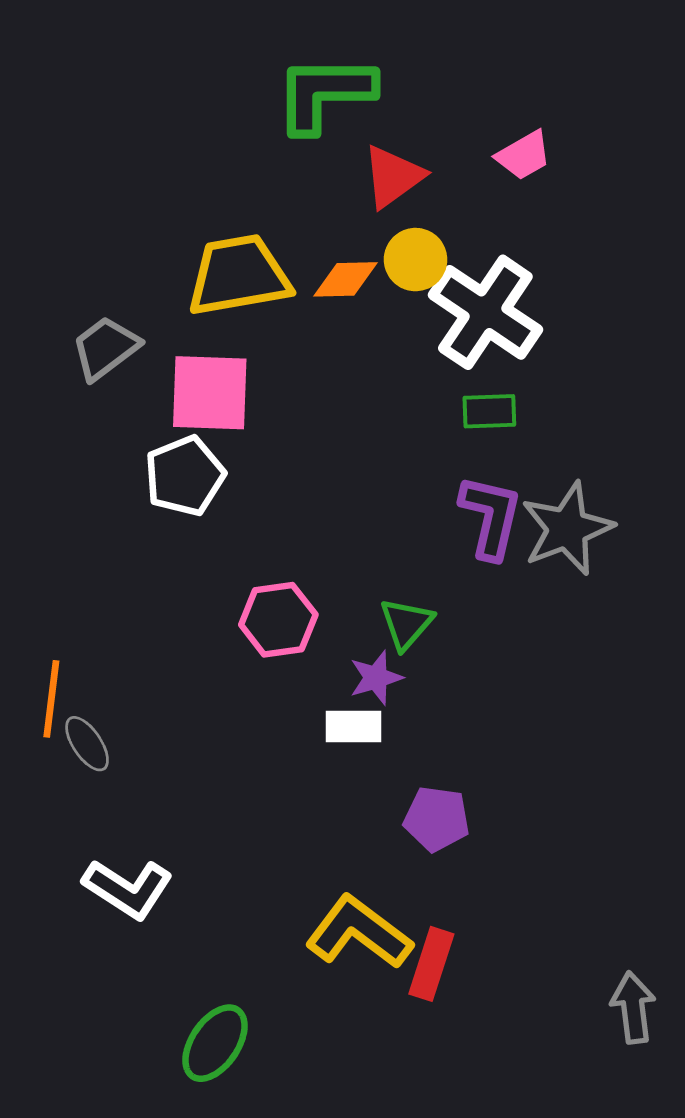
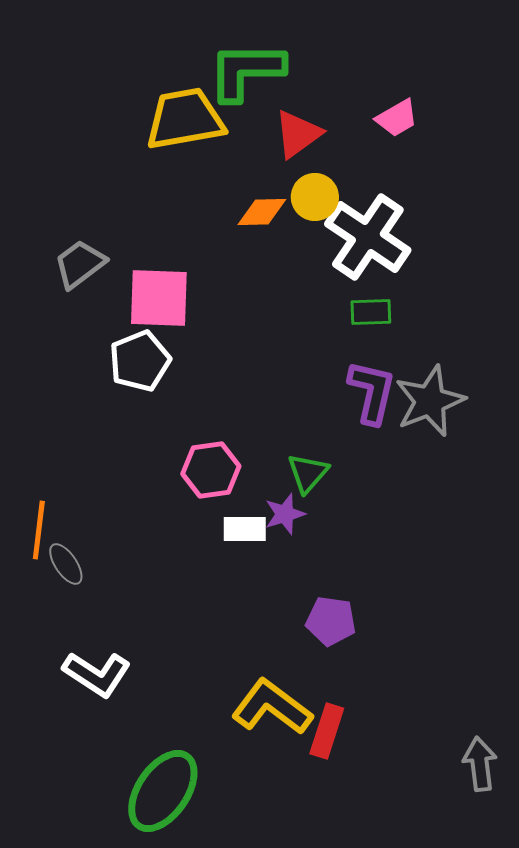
yellow trapezoid: (239, 275) -> (185, 119), moved
white rectangle: (354, 727) -> (245, 529), moved
green ellipse: (215, 1043) -> (163, 791), size x1.4

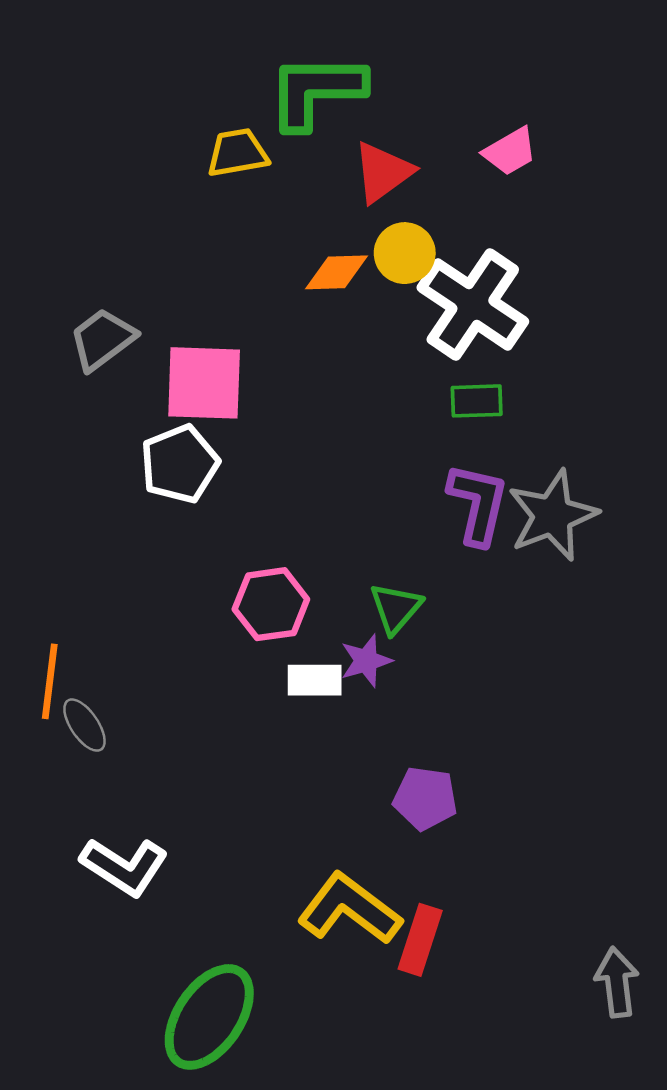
yellow trapezoid: (185, 119) -> (238, 153), size x0.6

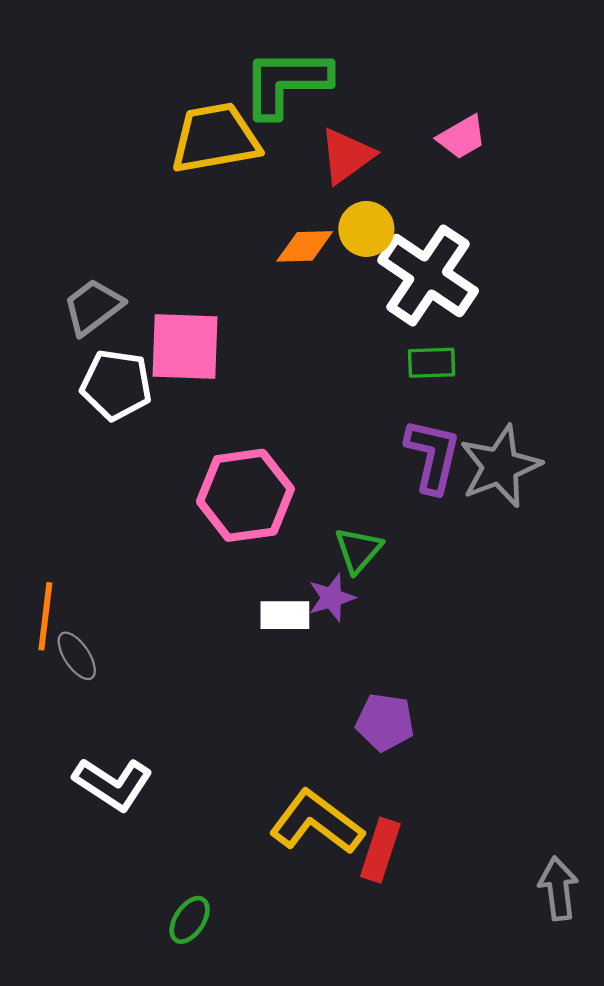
yellow trapezoid: (238, 153) -> (215, 138), size x1.6
white pentagon: (180, 464) -> (116, 385), moved, turned 30
pink hexagon: (271, 604) -> (245, 495), moved, size x1.4
green ellipse: (209, 1017) -> (190, 920), size x0.5

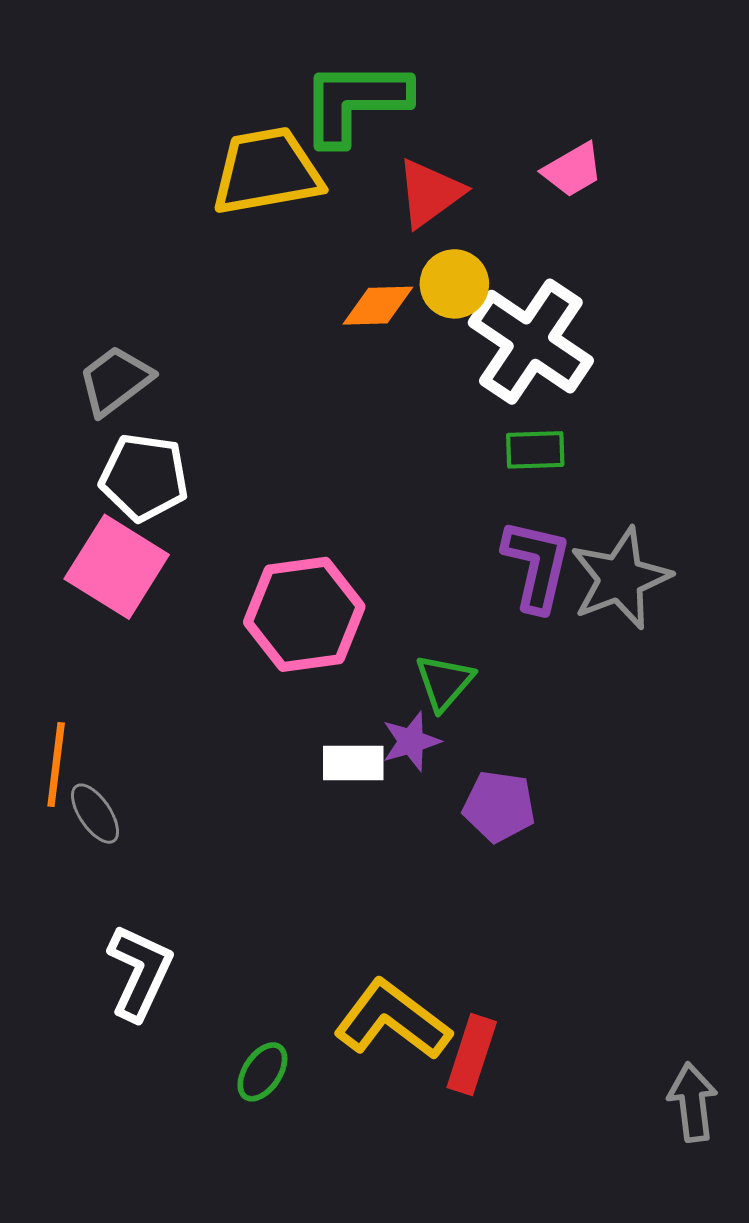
pink square: (185, 346) -> (117, 567), moved, turned 30
purple pentagon: (385, 722) -> (499, 806), moved
white L-shape: (113, 784) -> (140, 972), turned -98
green ellipse: (190, 920) -> (262, 1072), moved

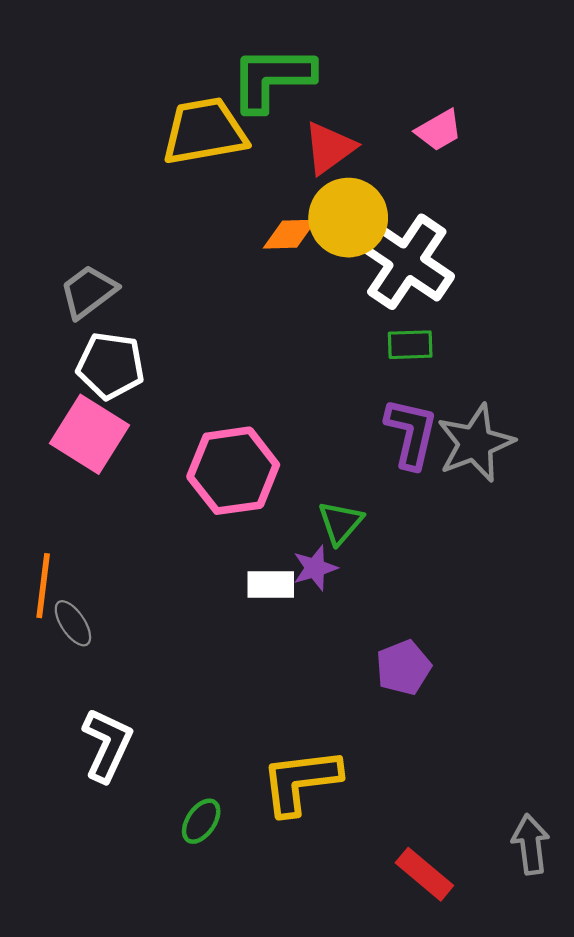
yellow circle: (454, 284) -> (348, 218), size x1.5
purple pentagon: (499, 806) -> (403, 667), moved, turned -30
yellow L-shape: (392, 1020) -> (301, 781), turned -44
red rectangle: (472, 1055) -> (424, 874), moved, turned -68

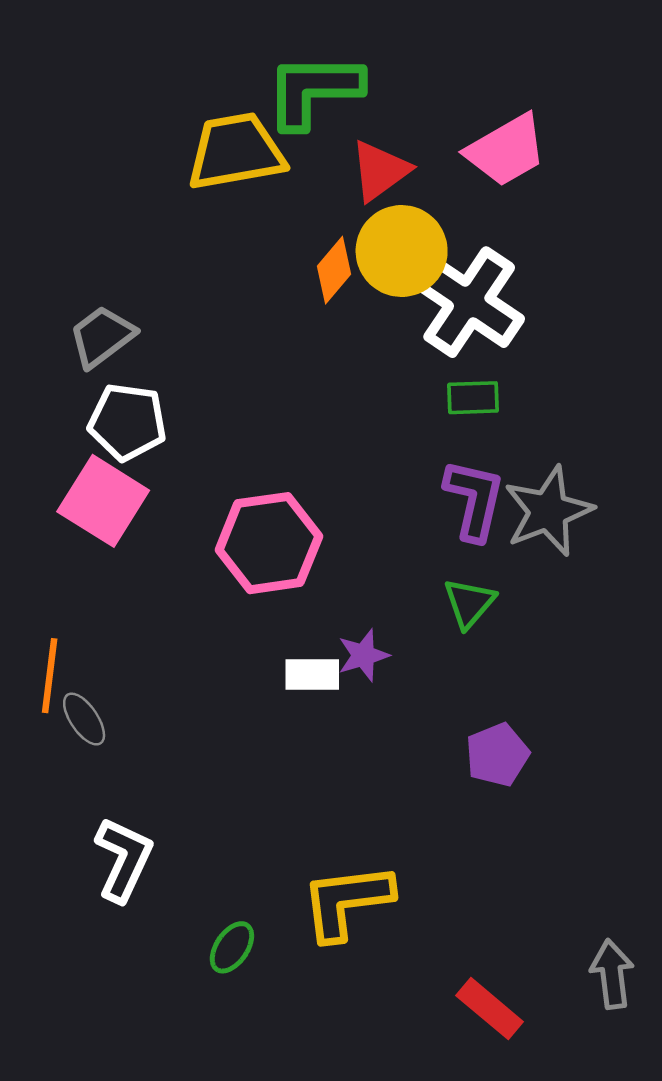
pink trapezoid: (439, 130) -> (506, 150), size x1.5
orange diamond: (290, 234) -> (334, 270), turned -48
green triangle: (340, 523) -> (469, 603), moved
purple pentagon: (403, 667) -> (497, 755), moved

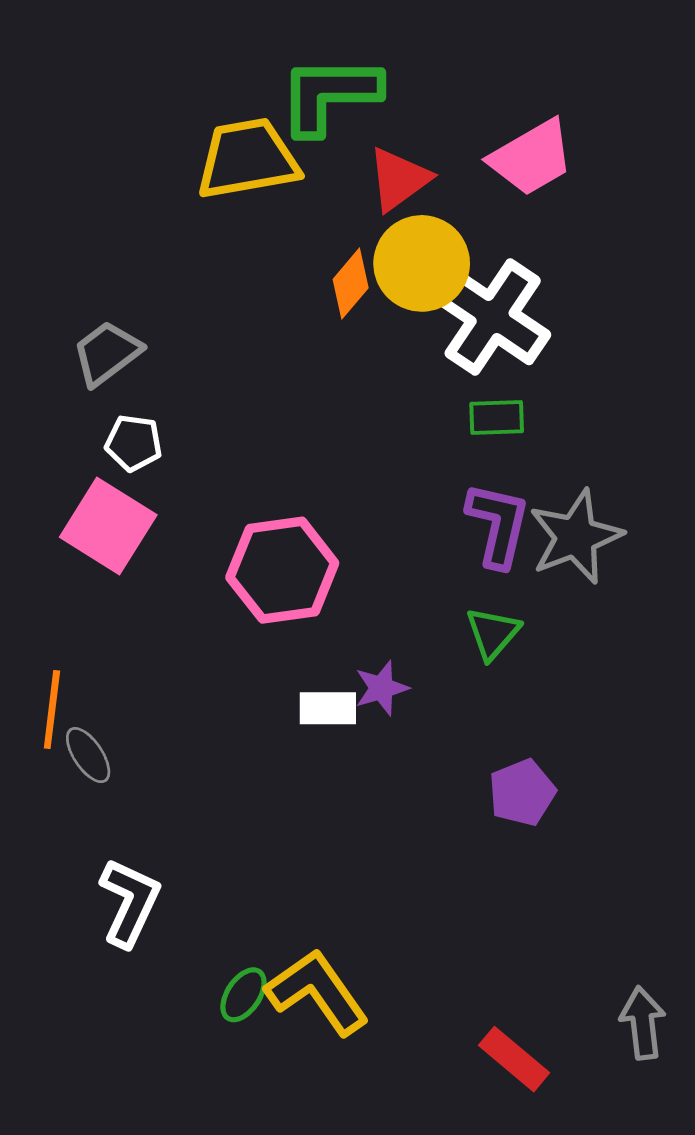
white pentagon: (127, 422) -> (134, 443), size x0.7
yellow L-shape: (347, 901) -> (317, 992), moved, turned 62

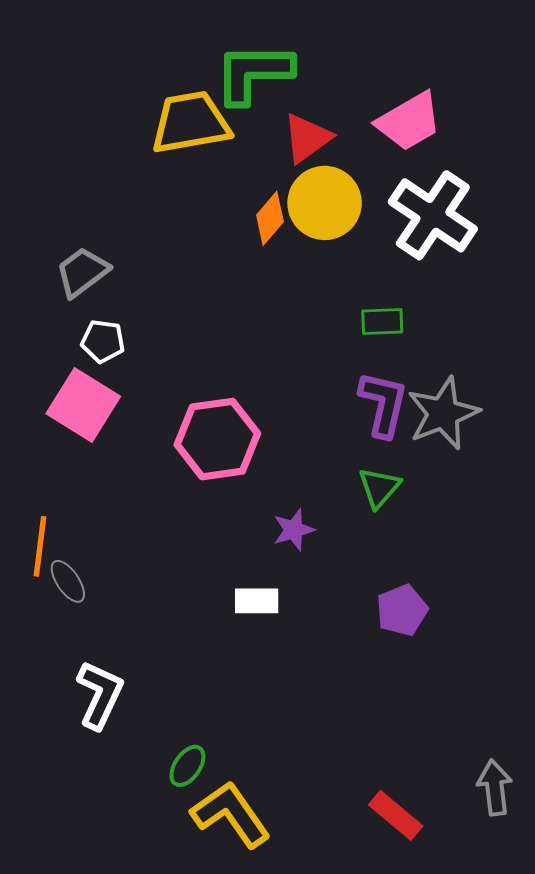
white cross: (493, 317) -> (433, 215), moved
white rectangle: (328, 708) -> (257, 601), moved
yellow L-shape: (317, 992) -> (231, 814), moved

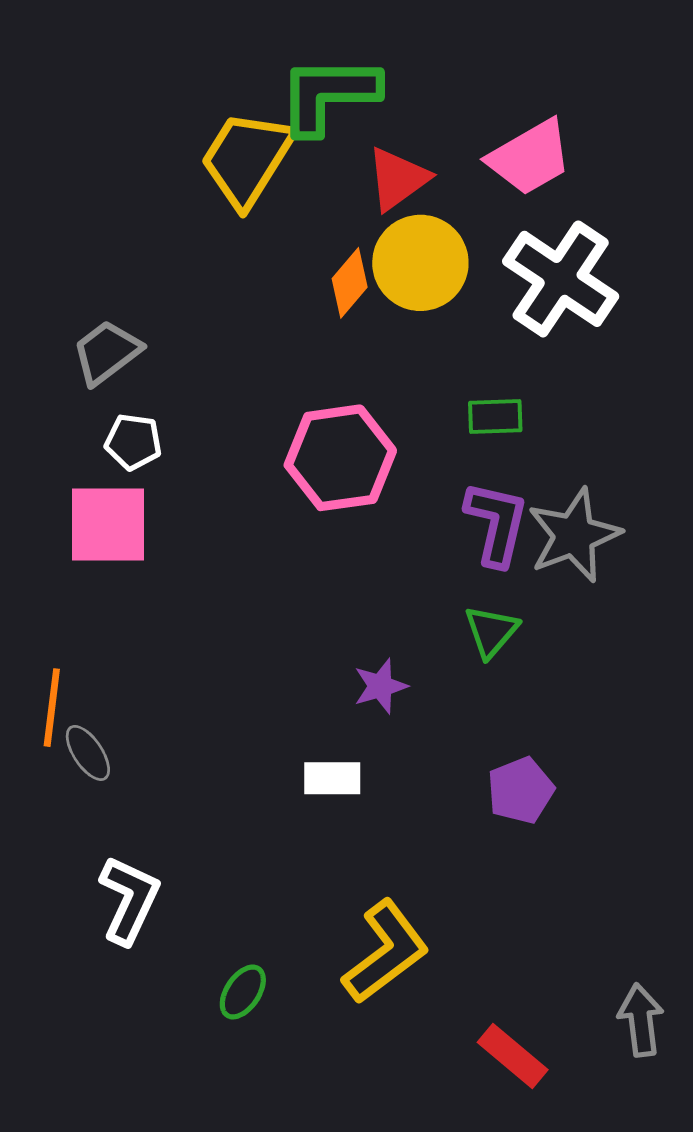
yellow trapezoid: (191, 123) -> (247, 159), turned -48
pink square: (83, 405) -> (108, 525), turned -32
pink hexagon: (217, 439) -> (340, 458), moved
yellow L-shape: (231, 814) -> (386, 952), moved, turned 88

